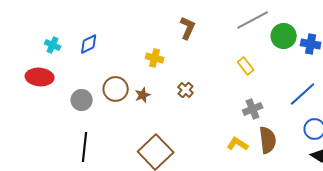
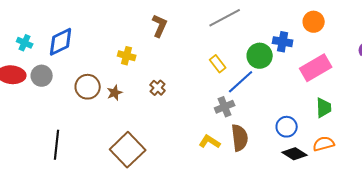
green circle: (284, 36) -> (260, 56), moved
blue diamond: (89, 44) -> (61, 42), size x1.4
blue line: (303, 94) -> (241, 82), moved
gray circle: (82, 100) -> (42, 76), moved

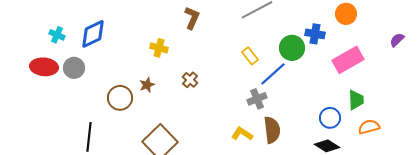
brown circle: (88, 87) -> (120, 98), moved
blue circle: (287, 127) -> (330, 118), moved
orange semicircle: (324, 144) -> (369, 127), moved

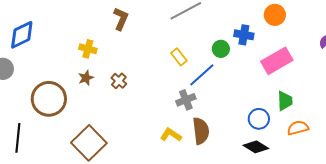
green circle: (292, 48) -> (221, 49), size x0.7
brown star: (147, 85) -> (86, 78), moved
brown circle: (120, 98) -> (49, 99), size x1.4

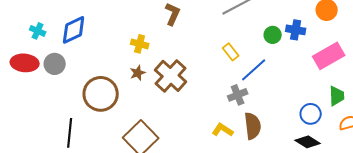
green circle: (221, 49) -> (273, 35), moved
brown cross: (119, 81) -> (171, 76), size x2.0

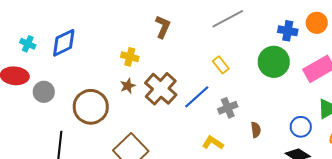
blue cross: (296, 30) -> (288, 31), moved
green circle: (273, 35) -> (274, 62), moved, size x1.8
gray circle: (55, 64) -> (44, 92), moved
blue line: (254, 70) -> (197, 97), moved
brown semicircle: (253, 126) -> (256, 130), moved, size x0.6

